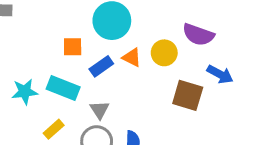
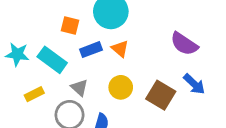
yellow circle: (164, 53) -> (121, 87), moved
gray triangle: (100, 110) -> (79, 88), turned -30

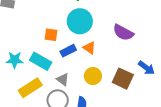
purple semicircle: (184, 44) -> (123, 33), moved
yellow rectangle: (34, 94) -> (30, 88), size x1.6

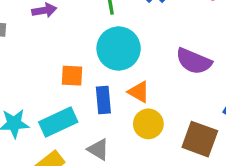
blue rectangle: (68, 51) -> (103, 100), turned -63
cyan rectangle: (41, 61) -> (58, 122), turned -50
yellow circle: (93, 76) -> (148, 124), moved

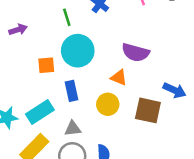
orange square: (72, 76) -> (46, 65), moved
orange triangle: (139, 92) -> (119, 78), moved
gray triangle: (98, 149) -> (73, 129), turned -30

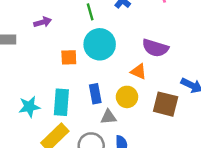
blue rectangle: (72, 91) -> (95, 94), moved
cyan rectangle: (40, 112) -> (61, 102), turned -55
gray triangle: (73, 129) -> (108, 117), moved

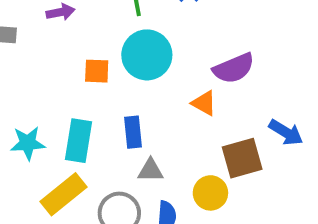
purple semicircle: (155, 48) -> (234, 68), turned -45
yellow circle: (127, 97) -> (210, 193), moved
brown square: (166, 104) -> (242, 158), turned -35

